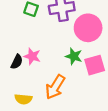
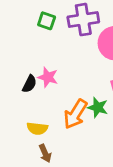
green star: (74, 56) -> (98, 107), moved

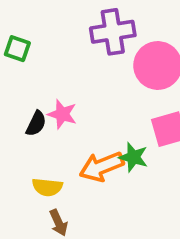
green square: (47, 21) -> (17, 49), moved
orange arrow: (75, 114) -> (102, 167), turned 36

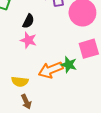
black semicircle: (36, 124) -> (28, 21), moved

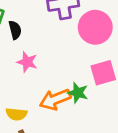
black semicircle: (28, 21) -> (15, 30), moved, turned -40

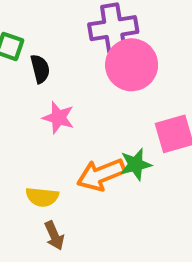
pink circle: (95, 27) -> (132, 65), moved
green star: (78, 93) -> (136, 164), turned -30

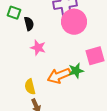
yellow semicircle: (42, 197) -> (30, 87), turned 70

